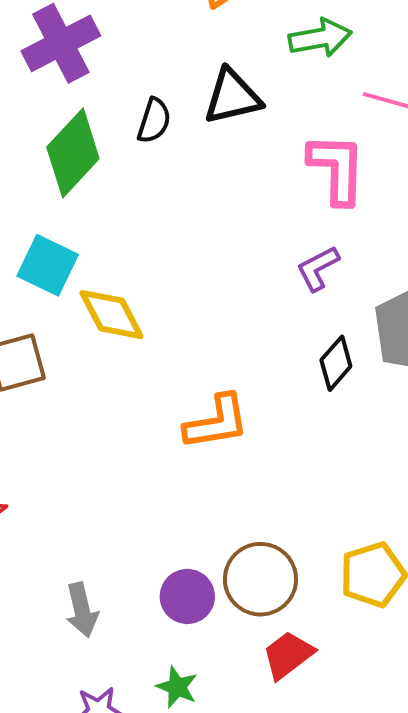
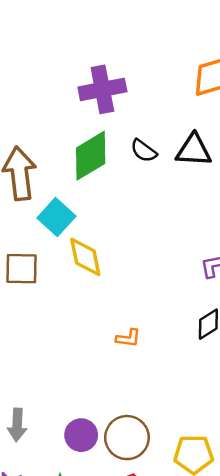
black semicircle: (154, 121) -> (144, 151), turned 92
orange L-shape: (217, 422) -> (128, 338), size x0.6

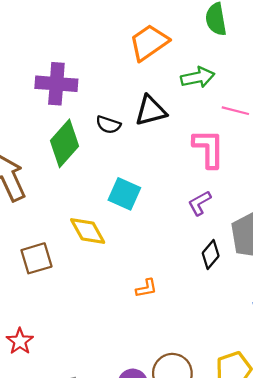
purple cross: (102, 89) -> (56, 84), turned 33
cyan square: (56, 217) -> (124, 194), moved

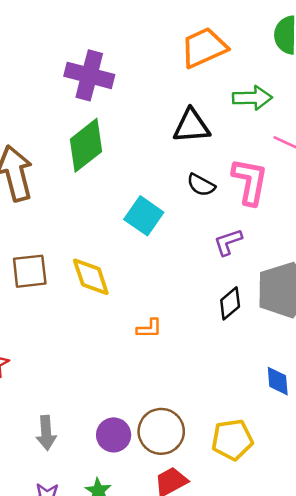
black semicircle: (108, 125) -> (201, 185), moved
yellow diamond: (88, 231) -> (91, 277), moved

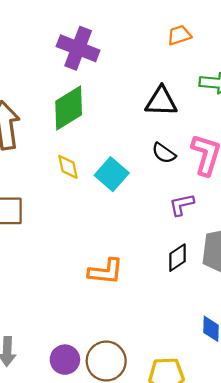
orange trapezoid: (204, 48) -> (179, 35), size x0.6
yellow diamond: (91, 277) -> (68, 167), moved, size x0.7
orange L-shape: (149, 328) -> (106, 271), size x1.6

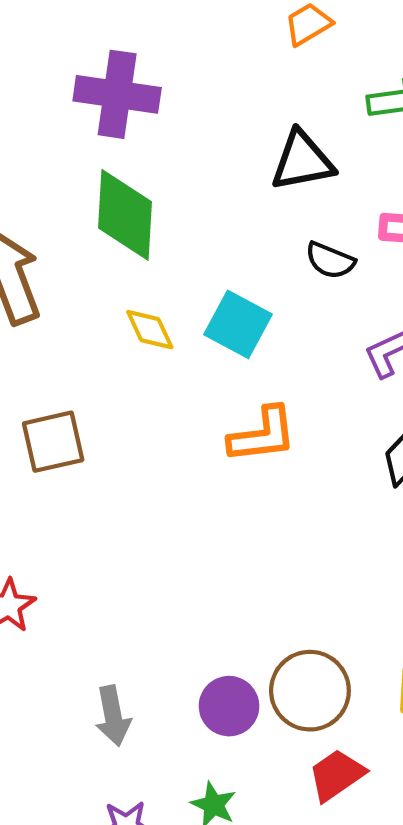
green diamond: (69, 108) -> (125, 215), turned -42
orange L-shape: (106, 271) -> (263, 435), moved

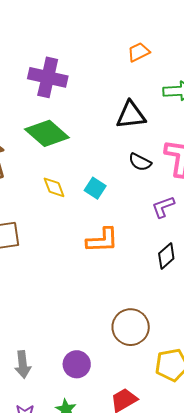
green diamond: (125, 215) -> (47, 133), turned -57
cyan square: (238, 324) -> (95, 188), size x0.7
brown circle: (310, 691) -> (131, 327), moved

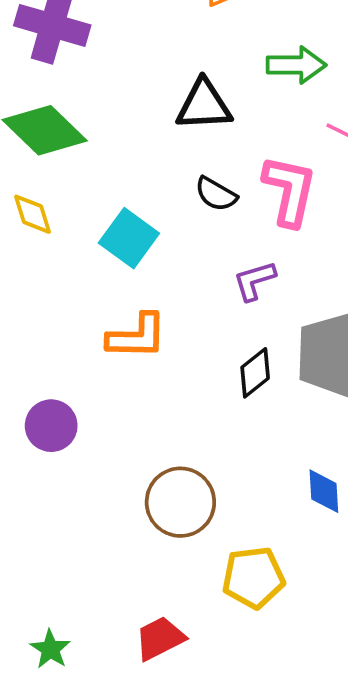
yellow diamond: (54, 187) -> (33, 214), moved
cyan square: (95, 188) -> (129, 238), size x1.4
purple circle: (77, 364) -> (51, 426), moved

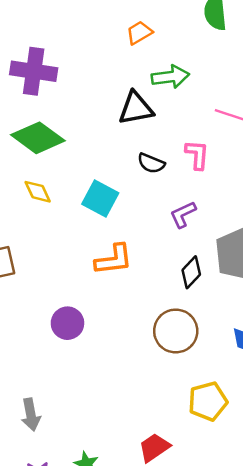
green arrow: (296, 65) -> (170, 77), moved
pink L-shape: (289, 190) -> (197, 155), size x0.7
brown circle: (180, 502) -> (176, 331), moved

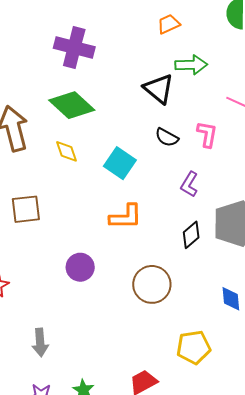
black triangle: (136, 108) -> (159, 89), turned 44
purple L-shape: (183, 214) -> (189, 184), turned -40
brown circle: (176, 331) -> (152, 284), moved

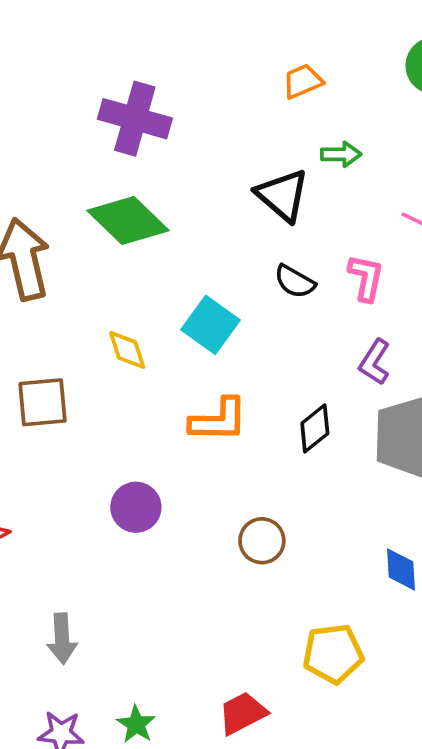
green arrow: (191, 65) -> (341, 154), size x0.7
yellow diamond: (66, 151) -> (127, 350), moved
purple L-shape: (189, 184) -> (375, 362), moved
black diamond: (191, 235) -> (315, 428), moved
brown circle: (152, 284) -> (262, 541), size x0.7

